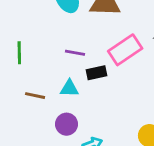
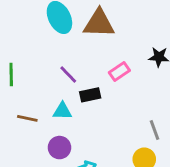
pink rectangle: (125, 50) -> (119, 72), size x0.6
purple line: (75, 53) -> (68, 74), turned 36

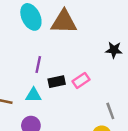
pink rectangle: (119, 72) -> (81, 80), moved
purple line: (68, 74) -> (38, 65), turned 56

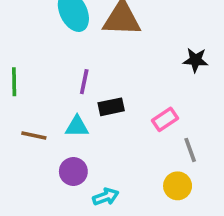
pink rectangle: (81, 80) -> (165, 119), moved

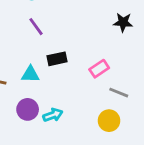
purple line: (84, 82) -> (36, 27), moved, turned -48
gray line: (190, 150) -> (119, 93), turned -48
cyan arrow: (106, 197) -> (53, 115), moved

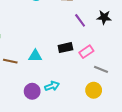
purple line: (36, 27) -> (80, 20), moved
black rectangle: (57, 59) -> (65, 48), moved
purple circle: (28, 109) -> (32, 91), moved

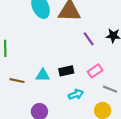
black rectangle: (65, 48) -> (66, 71), moved
cyan arrow: (52, 86) -> (76, 94), moved

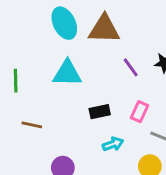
pink rectangle: (95, 71) -> (140, 112), turned -32
cyan triangle: (43, 75) -> (67, 73), moved, size x1.5

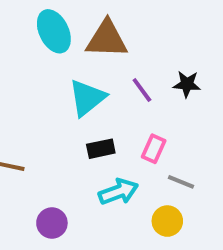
cyan triangle: (67, 73) -> (87, 98), moved, turned -40
cyan arrow: (113, 144) -> (118, 192), size x1.4

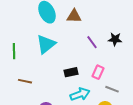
brown triangle: (107, 39) -> (74, 16), size x0.7
cyan triangle: (87, 98) -> (46, 44), moved

